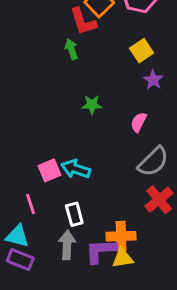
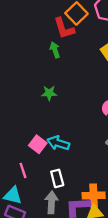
green star: (92, 105) -> (49, 93), moved
pink square: (49, 170) -> (38, 144), turned -30

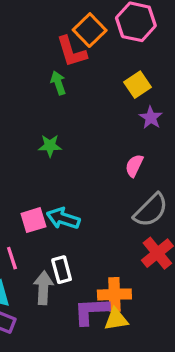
pink square: (38, 144) -> (33, 220), turned 36
gray arrow: (51, 202) -> (43, 288), moved

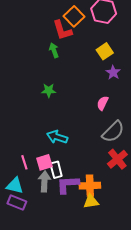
pink square: (33, 220) -> (44, 162), moved
purple L-shape: (91, 311) -> (68, 185), moved

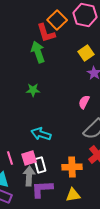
green arrow: (54, 50) -> (38, 52), size x1.5
purple L-shape: (68, 185) -> (42, 189), moved
orange cross: (90, 186) -> (72, 167), moved

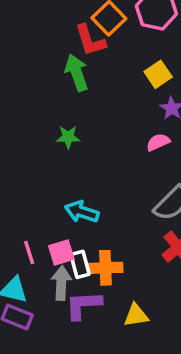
pink semicircle: (84, 102) -> (158, 142), moved, turned 40
orange cross: (72, 167) -> (105, 268), moved

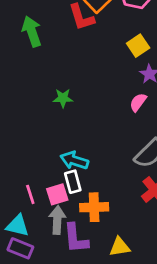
green arrow: (77, 73) -> (32, 31), moved
pink semicircle: (158, 142) -> (138, 102), turned -30
white rectangle: (80, 264) -> (73, 182), moved
purple L-shape: (83, 305) -> (76, 238), turned -92

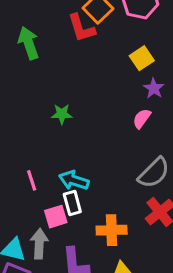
pink line: (30, 194) -> (32, 180), moved
orange cross: (94, 207) -> (112, 230), moved
gray arrow: (57, 220) -> (39, 244), moved

